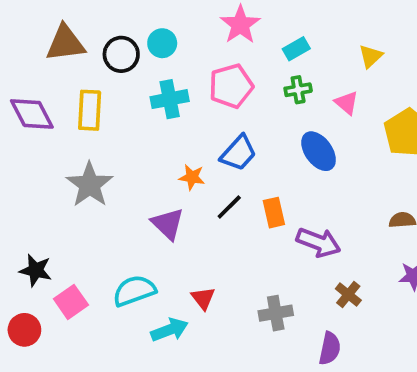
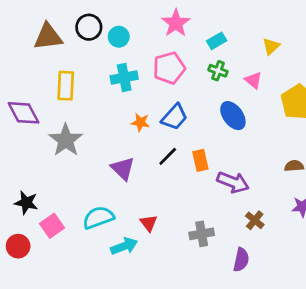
black circle: (121, 54) -> (89, 27), moved
green cross: (298, 90) -> (218, 71), turned 30
purple diamond: (32, 114) -> (24, 113), moved
orange star: (192, 177) -> (140, 122), moved

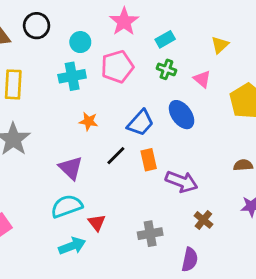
cyan circle: (119, 37) -> (80, 42), moved
blue trapezoid: (174, 117) -> (140, 123), moved
cyan semicircle: (98, 218) -> (67, 206), moved

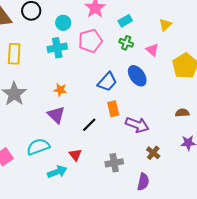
orange star: (89, 121) -> (60, 90), moved
black line: (116, 156) -> (89, 125), moved
cyan semicircle: (67, 206) -> (38, 147), moved

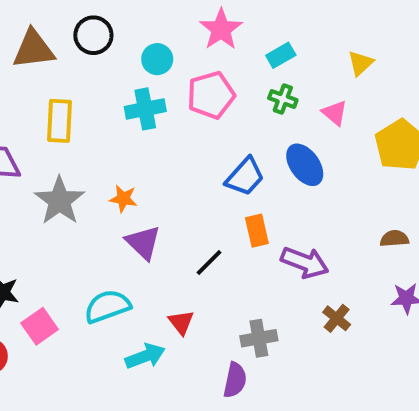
orange star: (60, 90) -> (123, 199), moved
purple semicircle: (143, 182) -> (235, 380), moved

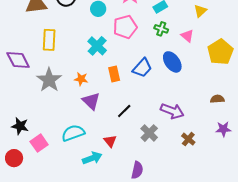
cyan cross: (145, 109) -> (97, 46), moved, turned -36
orange rectangle: (257, 231) -> (114, 74), moved
gray cross: (259, 338) -> (149, 133), moved, turned -36

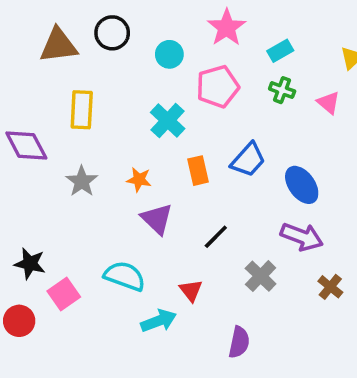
blue ellipse: (172, 62) -> (302, 185), moved
gray star: (49, 80) -> (82, 181), size x0.7
cyan semicircle: (73, 133) -> (125, 276), turned 40

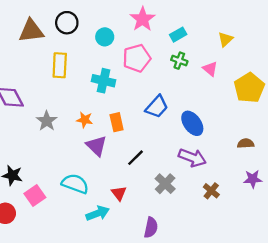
yellow rectangle: (82, 110) -> (60, 65), moved
cyan cross: (168, 120) -> (104, 81), turned -30
orange rectangle: (198, 171) -> (117, 122), moved

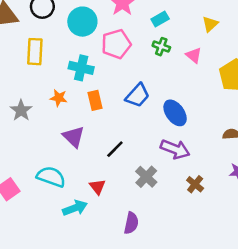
cyan circle: (105, 37) -> (82, 22), size x1.5
orange star: (85, 120) -> (59, 98), moved
orange rectangle: (117, 122) -> (95, 100), moved

